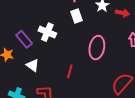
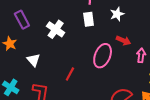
red arrow: (122, 13) -> (123, 41), moved
purple rectangle: (24, 39) -> (22, 20), moved

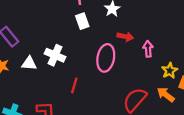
white cross: (56, 29) -> (55, 55), moved
white triangle: (34, 60) -> (29, 63), moved, turned -32

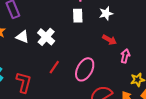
pink ellipse: (106, 58) -> (85, 69), moved

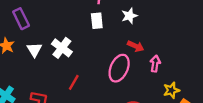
white triangle: (22, 37) -> (34, 50), turned 40
pink ellipse: (85, 69) -> (119, 68), moved

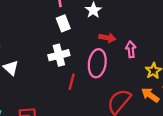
white cross: (62, 48) -> (59, 55), moved, turned -36
red line: (74, 82) -> (72, 82), moved

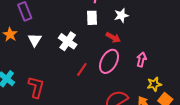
red arrow: (107, 38) -> (113, 38), moved
white cross: (59, 55) -> (68, 41), moved, turned 30

